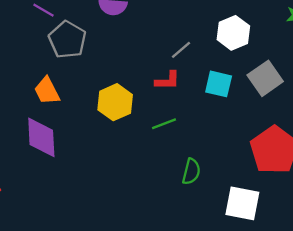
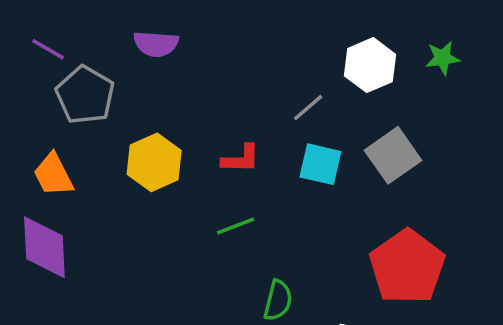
white hexagon: (233, 33) -> (370, 65), moved
gray line: (181, 50) -> (308, 108), moved
yellow hexagon: (115, 102) -> (154, 162), moved

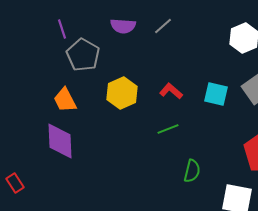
purple line: (48, 49) -> (62, 29), turned 42
gray line: (308, 108) -> (163, 26), moved
red L-shape: (241, 159) -> (171, 91), turned -140

